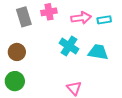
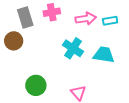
brown circle: (17, 52) -> (14, 41), moved
green circle: (15, 81) -> (36, 85), moved

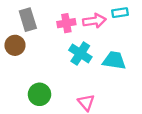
pink cross: (52, 12) -> (66, 23), moved
cyan rectangle: (110, 21) -> (120, 13), moved

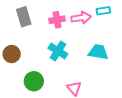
brown circle: (15, 45) -> (12, 54), moved
cyan cross: (80, 53) -> (58, 51), moved

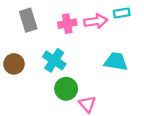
cyan cross: (58, 51) -> (54, 60), moved
green circle: (34, 81) -> (66, 89), moved

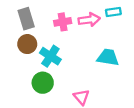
brown circle: (14, 64) -> (27, 44), moved
green circle: (66, 89) -> (43, 83), moved

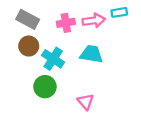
gray rectangle: (26, 19) -> (28, 19), turned -45
cyan trapezoid: (108, 57) -> (91, 54), moved

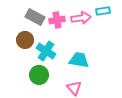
gray rectangle: (28, 19) -> (35, 17), moved
cyan trapezoid: (91, 54) -> (79, 60), moved

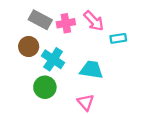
cyan rectangle: (103, 11) -> (118, 38), moved
pink arrow: (81, 18) -> (94, 21), turned 54

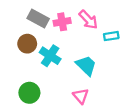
cyan trapezoid: (91, 70) -> (86, 65), turned 35
green circle: (45, 87) -> (29, 93), moved

